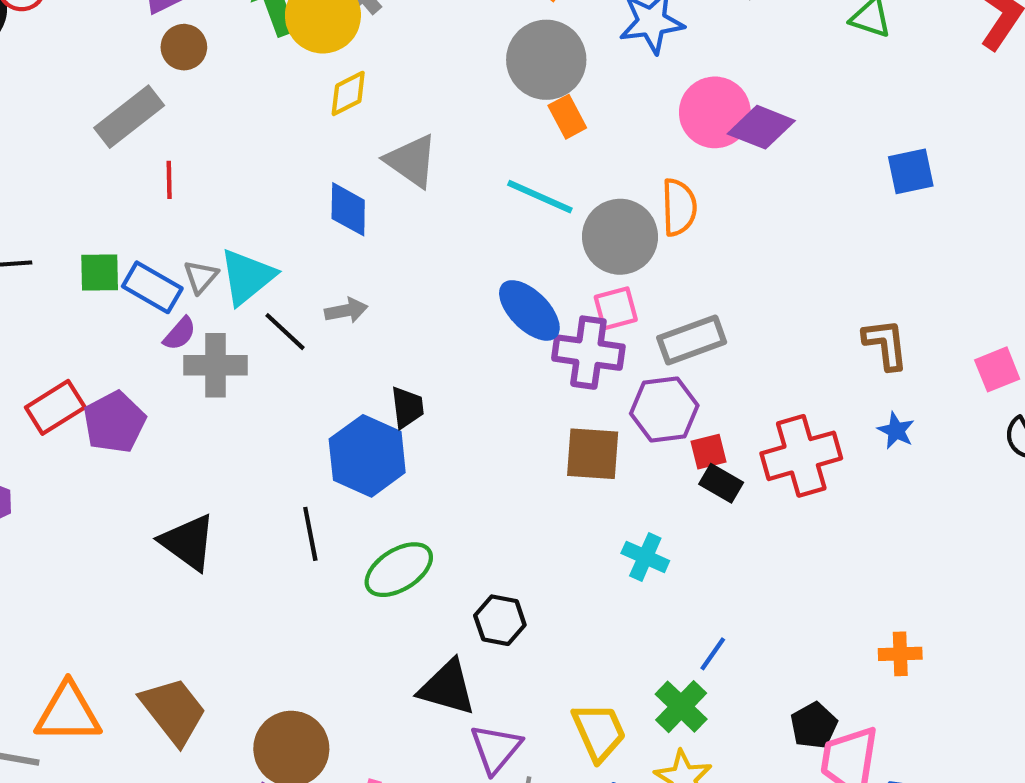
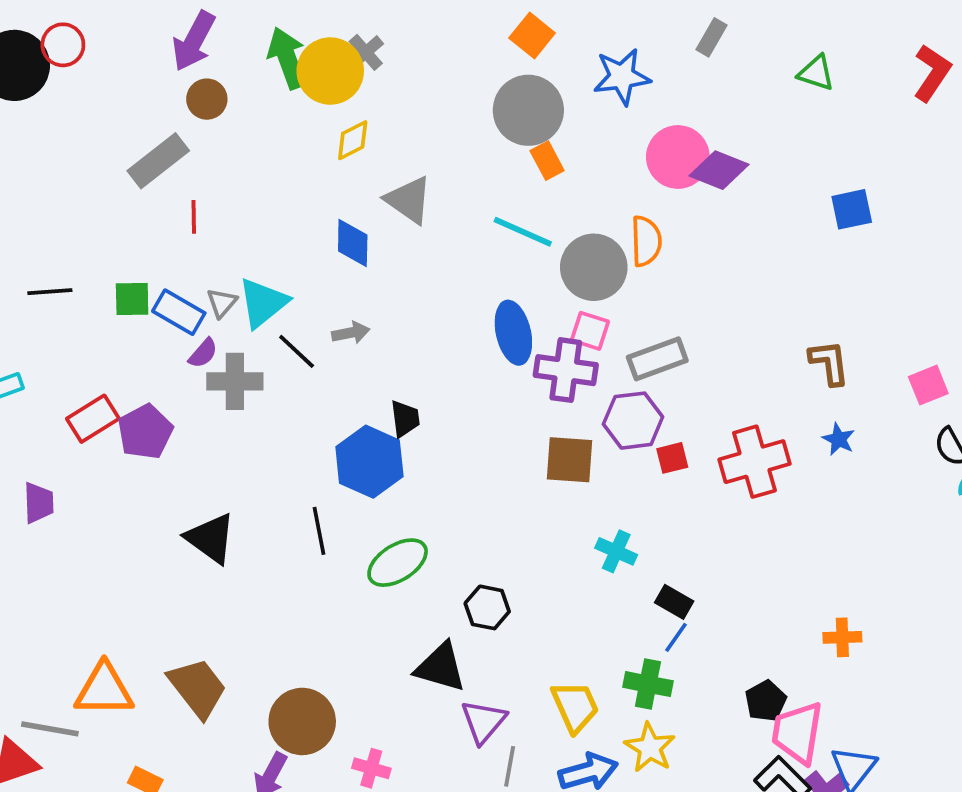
pink square: (616, 308) -> (590, 331), turned 33
blue ellipse: (529, 310) -> (513, 333), turned 32
black rectangle: (721, 483) -> (674, 602), moved
green cross: (681, 707) -> (648, 684), turned -33

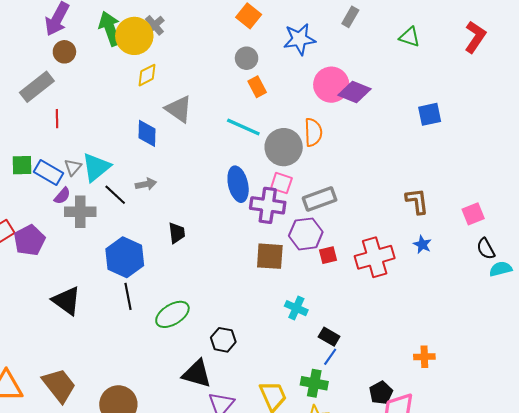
gray circle: (528, 110) -> (247, 58), size x0.6
blue hexagon: (369, 462) -> (125, 257), moved

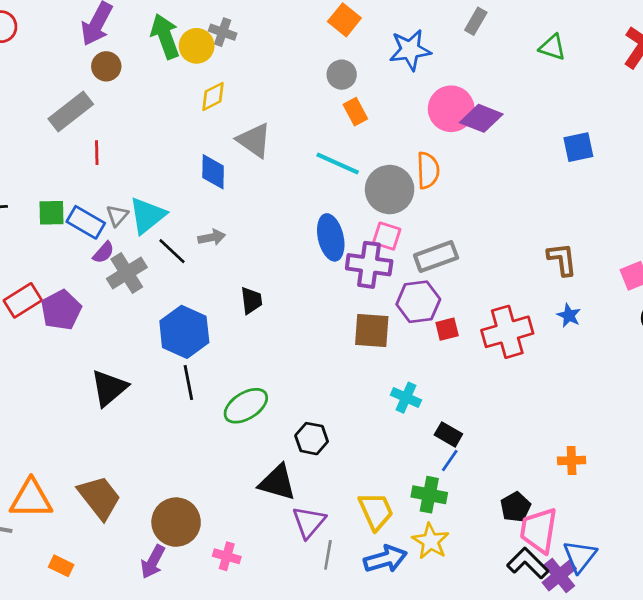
gray cross: (154, 25) -> (223, 32), turned -30
yellow circle: (134, 36) -> (197, 46), size x0.7
gray cross: (80, 212) -> (127, 273), turned -32
black triangle: (67, 301) -> (109, 388), turned 44

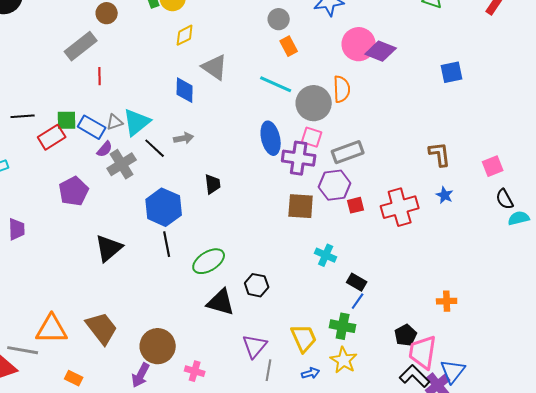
gray triangle: (117, 216) -> (115, 122), turned 30
red rectangle: (23, 300) -> (52, 137), moved
black triangle: (277, 482) -> (221, 302), moved
blue arrow: (385, 559) -> (311, 373), size x0.6

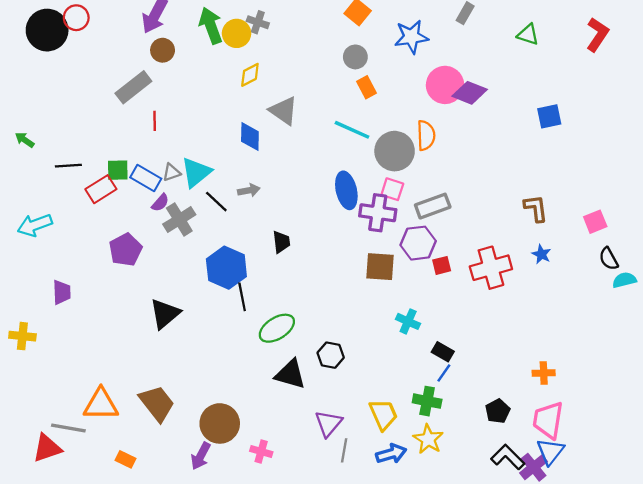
black line: (167, 244) -> (242, 297), moved
pink trapezoid: (423, 352) -> (548, 420), moved
blue arrow: (311, 373) -> (391, 454), size x1.5

